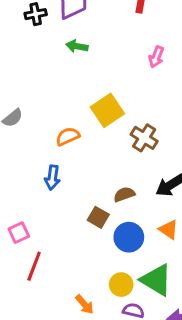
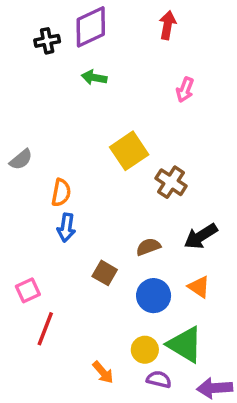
orange semicircle: (68, 136) -> (61, 193), moved, turned 125
brown square: (98, 217) -> (105, 273), moved

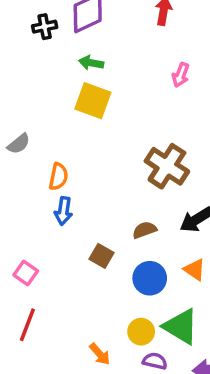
yellow square: (129, 151) -> (93, 101), moved, turned -36
brown cross: (171, 182) -> (167, 166), size x1.4
pink square: (28, 290) -> (26, 273), turned -30
red line: (45, 329) -> (27, 325), moved

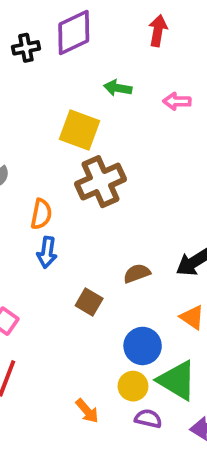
green arrow: (91, 63) -> (118, 88), moved
pink arrow: (181, 75) -> (177, 101), turned 70
brown cross: (167, 166) -> (100, 182), moved, turned 33
blue circle: (150, 278) -> (143, 346), moved

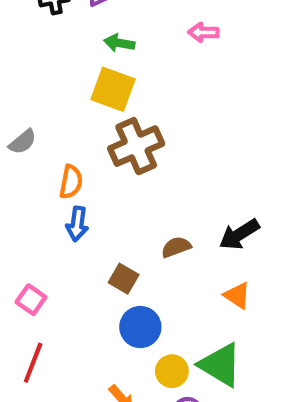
green arrow: (118, 88) -> (119, 43), moved
pink arrow: (177, 101) -> (203, 32), moved
blue circle: (143, 346) -> (140, 327), moved

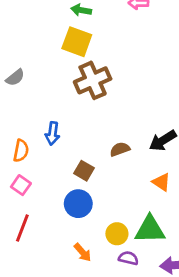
orange semicircle: (71, 182) -> (21, 151), moved
blue circle: (140, 327) -> (78, 204), moved
green triangle: (220, 365) -> (150, 229), turned -32

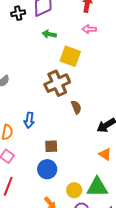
yellow square: (77, 42) -> (70, 56), moved
brown semicircle: (120, 149) -> (76, 107), moved, turned 88
brown square: (84, 171) -> (51, 146), turned -32

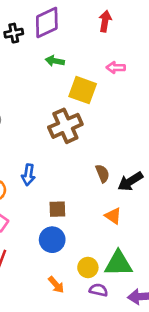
pink arrow: (89, 29) -> (116, 68), moved
brown semicircle: (76, 107) -> (102, 173), moved
orange triangle: (105, 154) -> (113, 216), moved

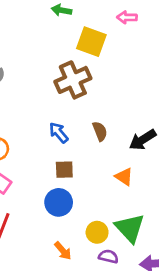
brown semicircle: (102, 173) -> (100, 131), moved
blue arrow: (28, 175) -> (59, 133), moved, turned 132
green triangle: (118, 264) -> (130, 228), turned 48

